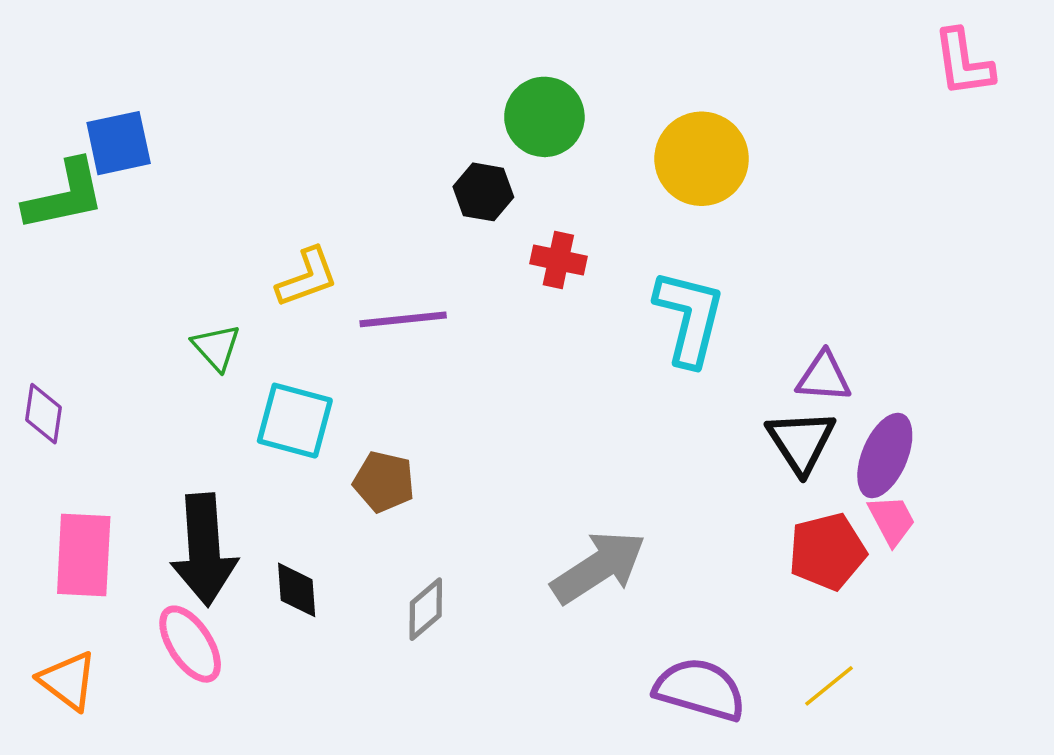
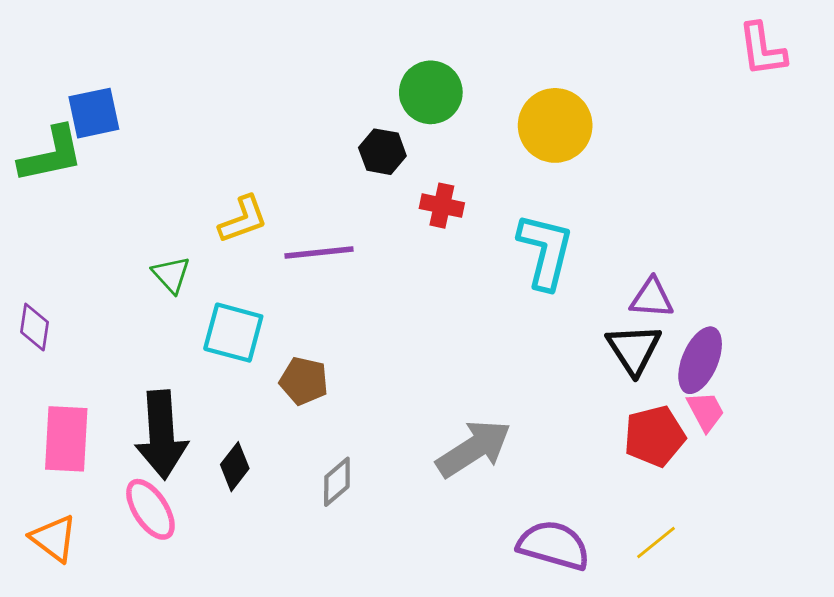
black diamond: (297, 590) -> (235, 467), turned 42

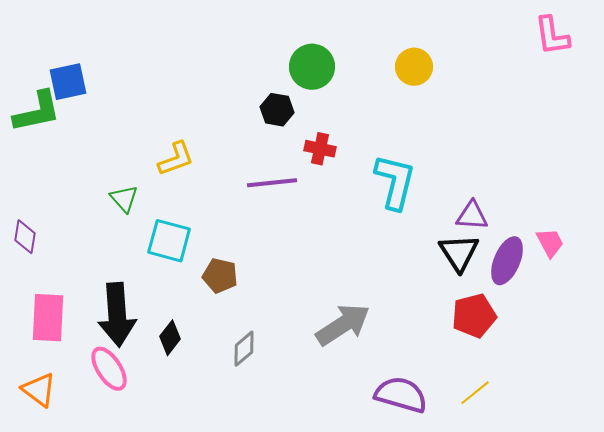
yellow circle: (555, 125) -> (414, 67), moved, size x0.7
purple line: (319, 253) -> (272, 183), moved
pink trapezoid: (706, 411) -> (550, 243), moved

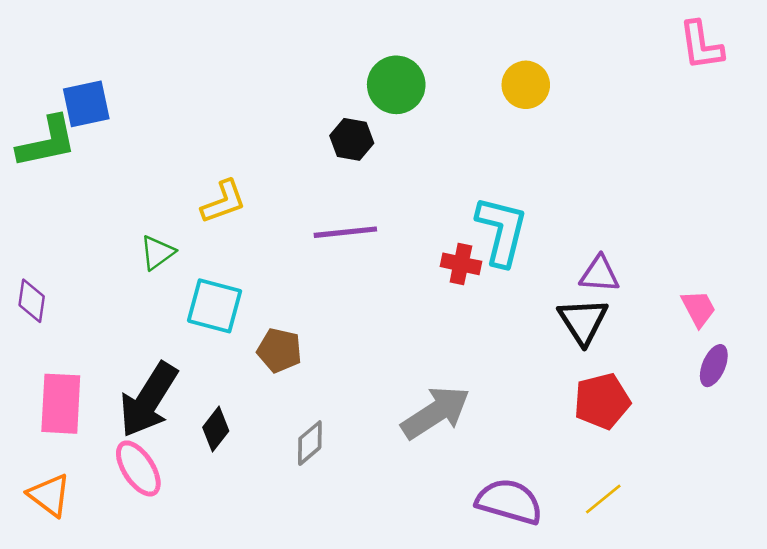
red cross: (320, 149) -> (461, 264), moved
green triangle: (124, 199) -> (157, 253), turned 36
purple ellipse: (507, 261) -> (714, 366), moved, size x0.7
black arrow: (117, 315) -> (148, 400), turned 36

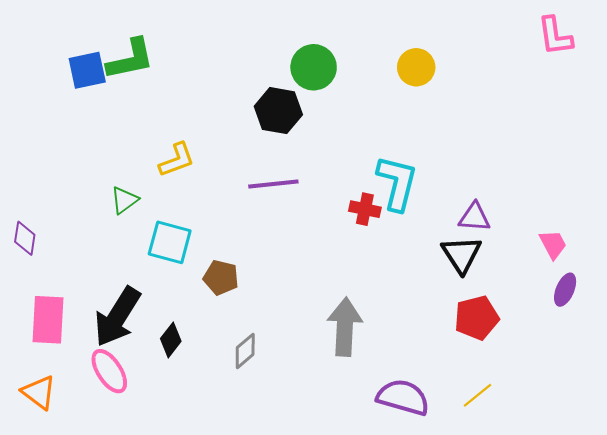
blue square: (86, 104) -> (87, 70), moved
black hexagon: (352, 139) -> (278, 111), size x1.4
green L-shape: (47, 142) -> (130, 59), moved
gray arrow: (436, 413) -> (345, 327), turned -54

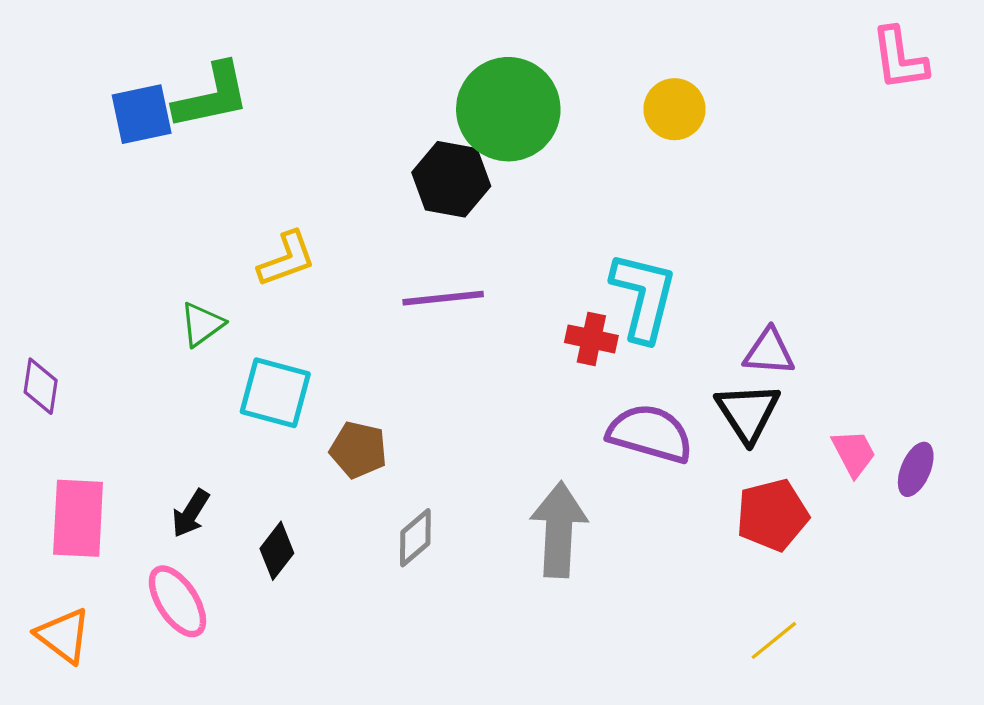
green circle: (314, 67) -> (508, 109), size x1.4
pink trapezoid: (553, 244) -> (854, 453), moved
black arrow: (117, 317) -> (191, 513), size x0.5
gray diamond: (245, 351) -> (415, 538), moved
purple semicircle: (403, 397) -> (650, 433), moved

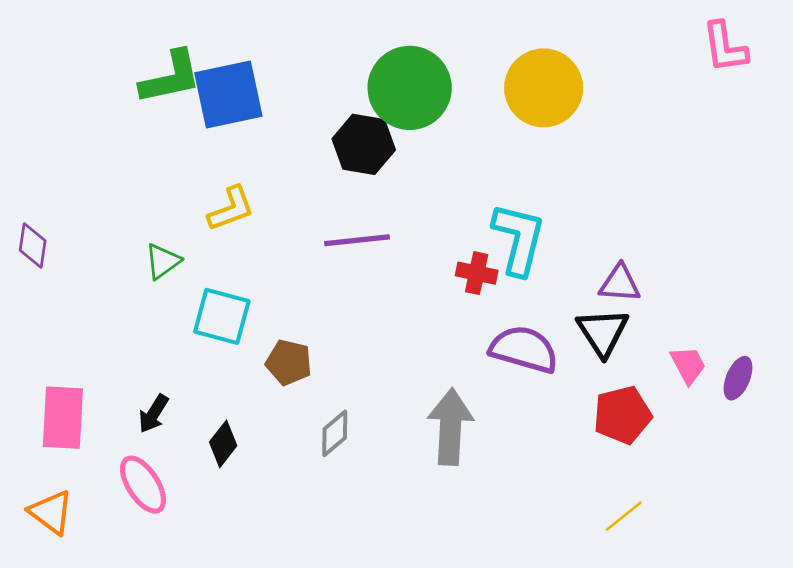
yellow circle: (675, 109) -> (544, 88), size x1.6
blue square: (142, 114) -> (228, 94), moved, size x1.4
purple diamond: (41, 386) -> (33, 246), moved

